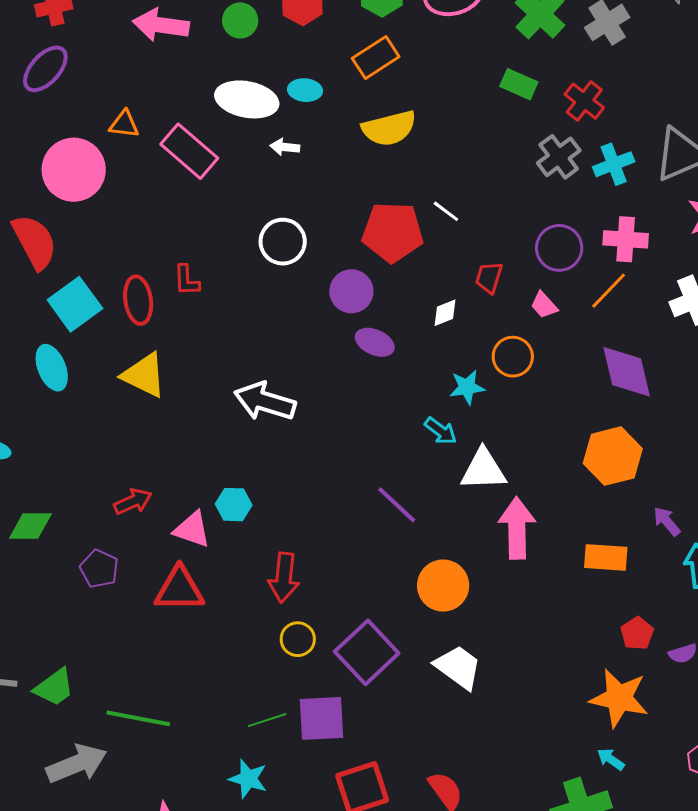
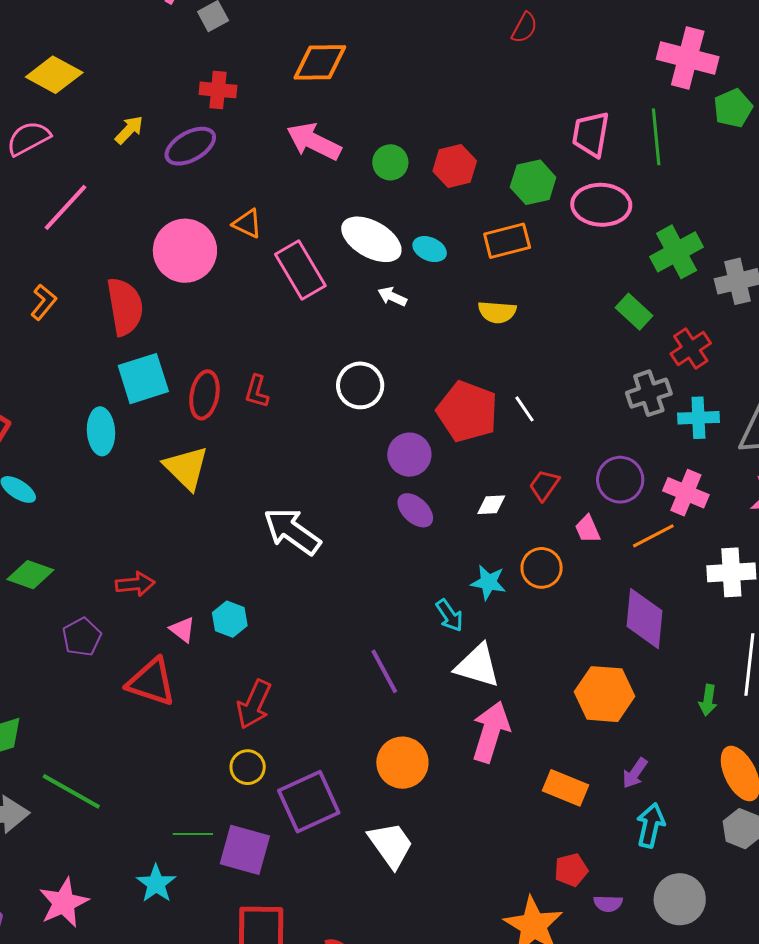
yellow semicircle: (389, 128) -> (497, 312), size x0.7
purple arrow: (667, 521) -> (635, 773), turned -124
pink triangle: (192, 529) -> (182, 629), size x0.7

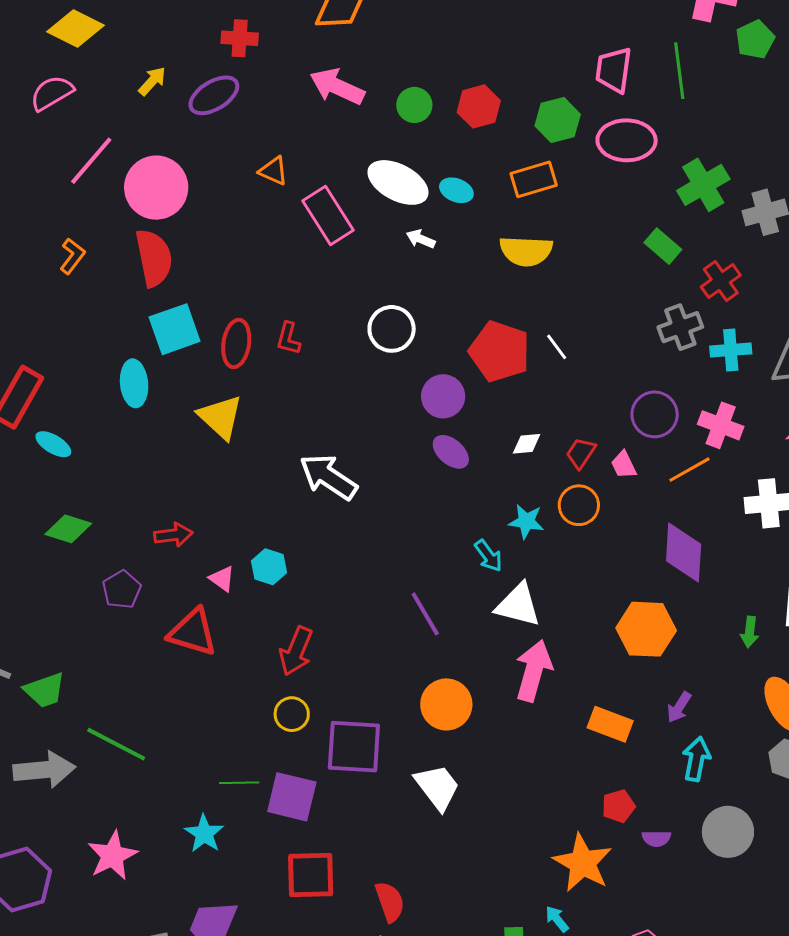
pink circle: (185, 251) -> (156, 188), moved
yellow semicircle: (497, 312) -> (526, 251), size x1.4
red trapezoid: (544, 485) -> (581, 453), moved
purple square: (309, 802) -> (354, 747), turned 30

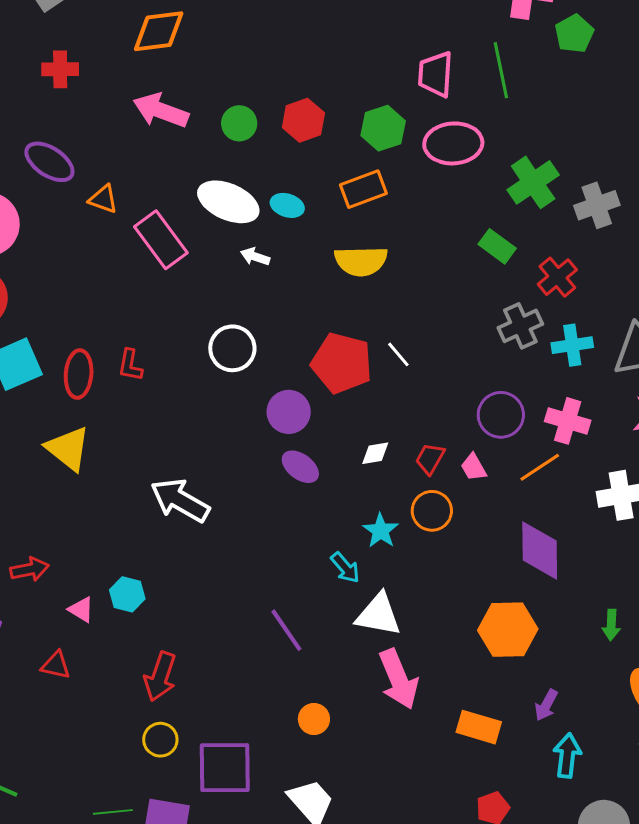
purple ellipse: (214, 95) -> (49, 162), moved, turned 69
cyan star: (526, 521) -> (381, 531), turned 30
red triangle: (193, 632) -> (56, 665), size x0.6
pink arrow: (534, 671) -> (399, 679), turned 146
orange circle: (446, 704) -> (314, 719), size x0.6

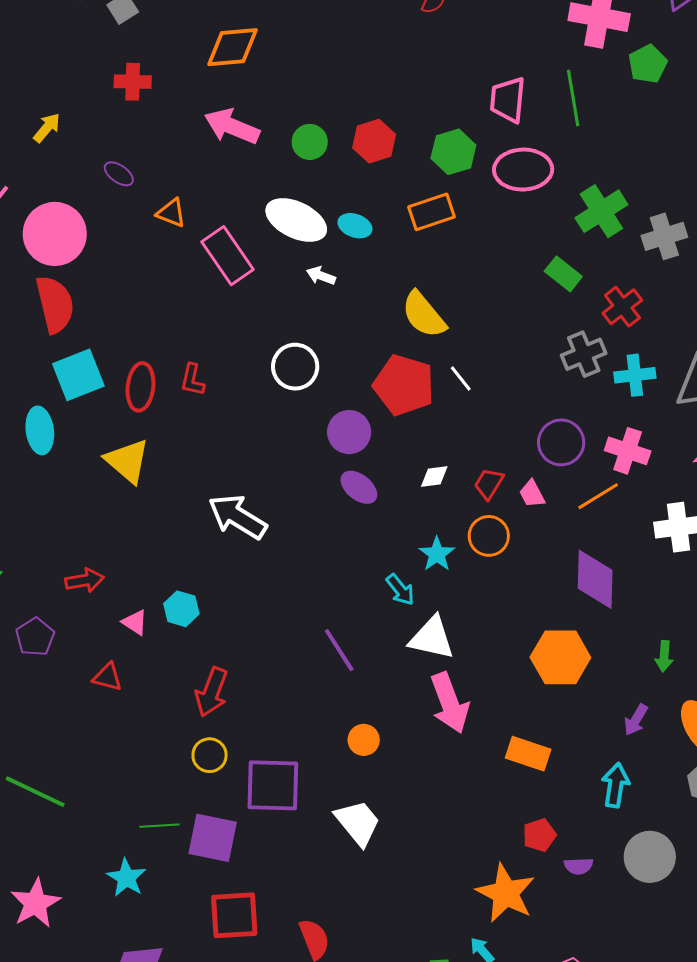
purple ellipse: (49, 162) -> (119, 174), size x0.6
yellow semicircle: (361, 261) -> (424, 315), moved, turned 50
purple arrow: (546, 705) -> (636, 720), moved

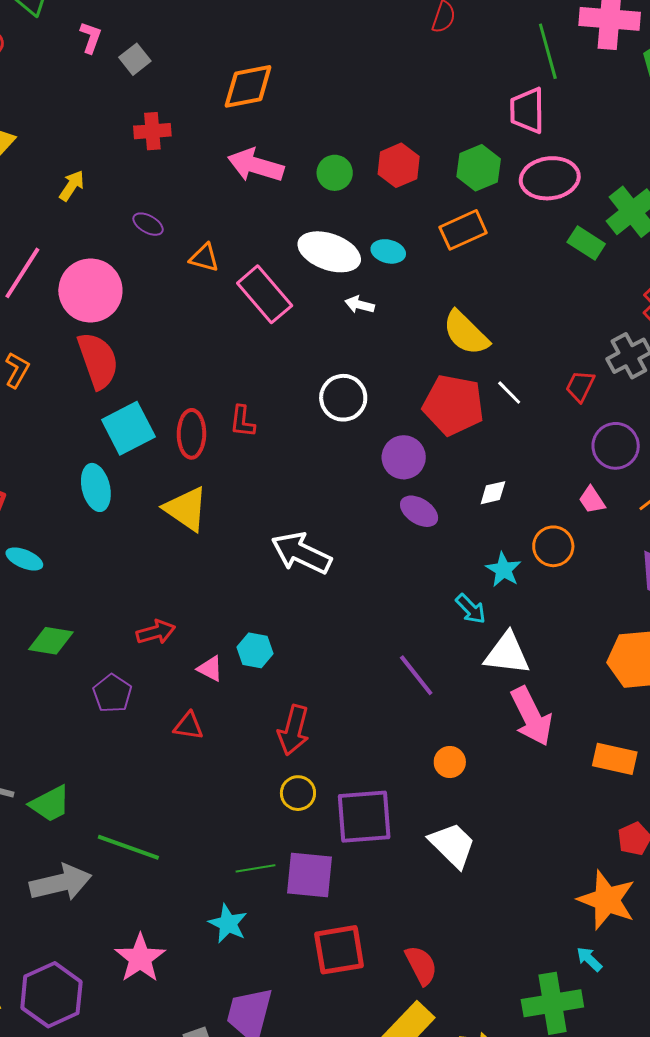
green line: (573, 98) -> (548, 51), moved
green rectangle: (563, 274) -> (586, 243), moved
red trapezoid: (489, 484) -> (580, 386), moved

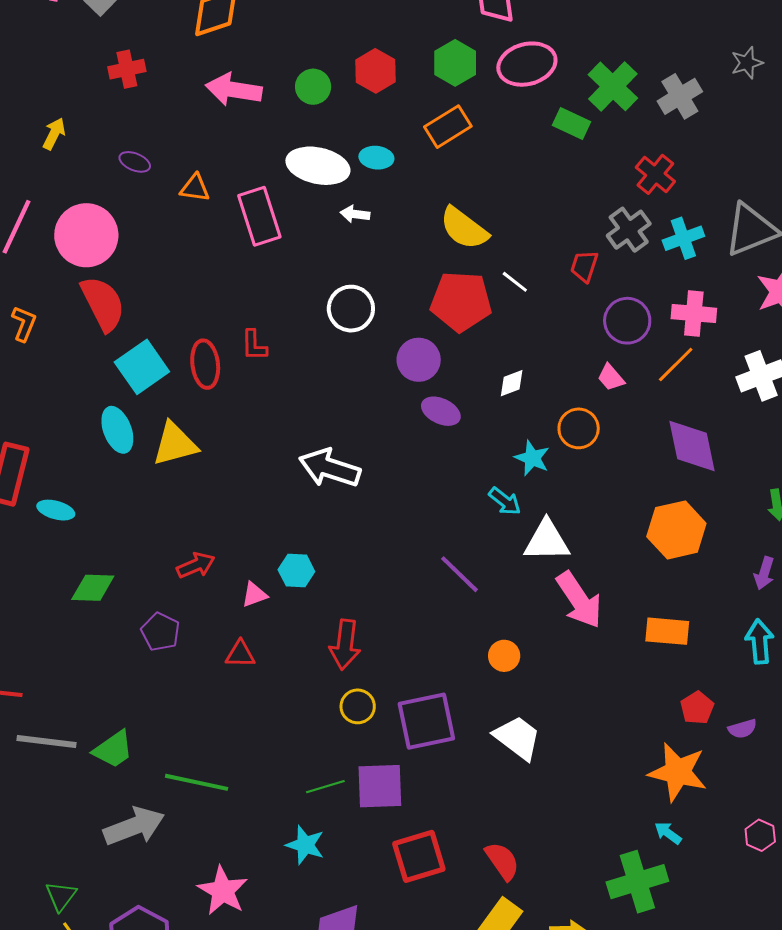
pink rectangle: (265, 294) -> (259, 216), turned 30
yellow triangle: (186, 509) -> (175, 444), moved, turned -42
pink triangle: (210, 669) -> (254, 595), turned -40

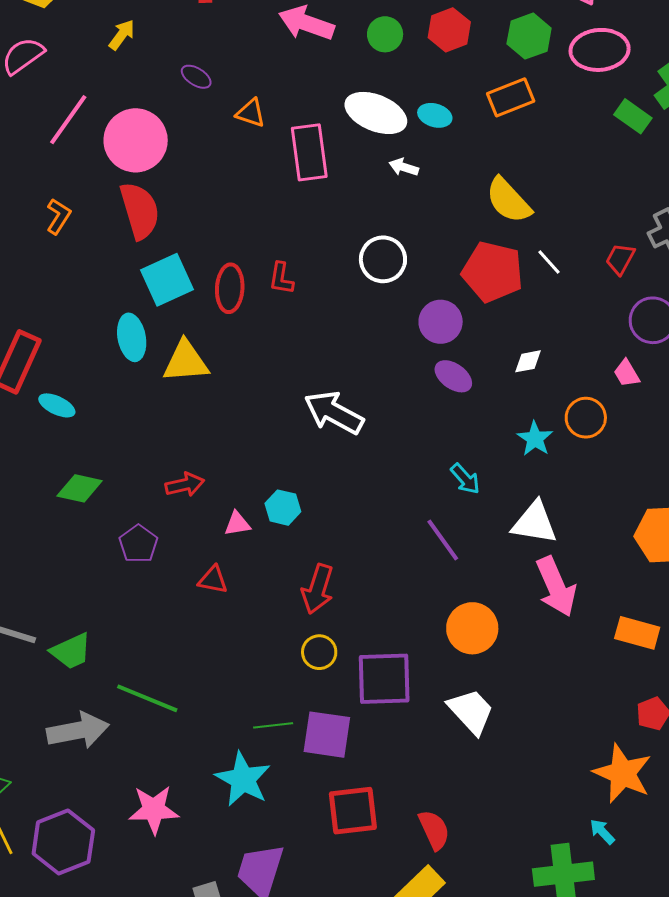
cyan arrow: (505, 501) -> (465, 479), moved
orange circle: (504, 656) -> (472, 628), size x1.6
cyan star: (305, 845) -> (243, 779), size x1.4
pink star: (223, 891) -> (154, 810), turned 30

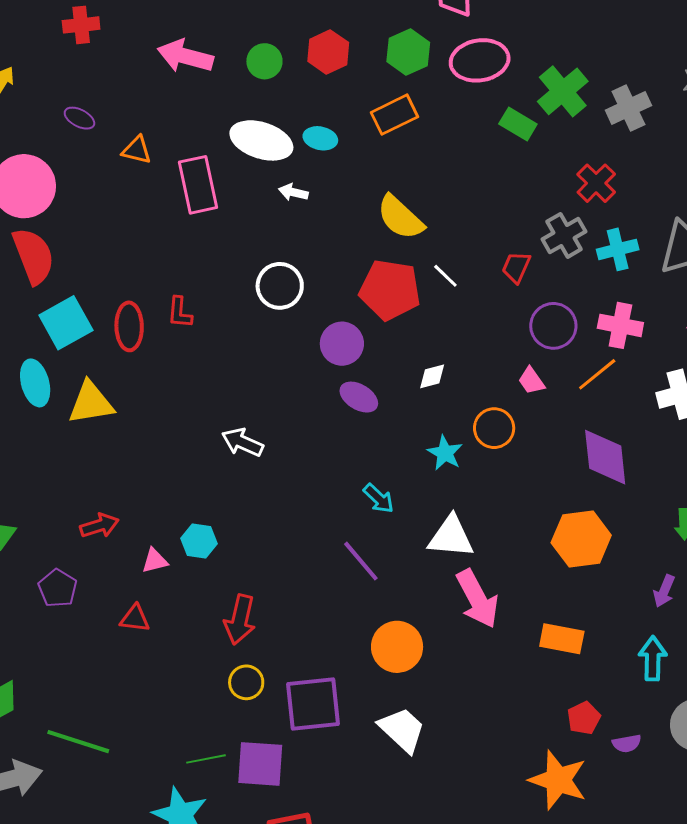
white arrow: (334, 413) -> (242, 442), size x0.7

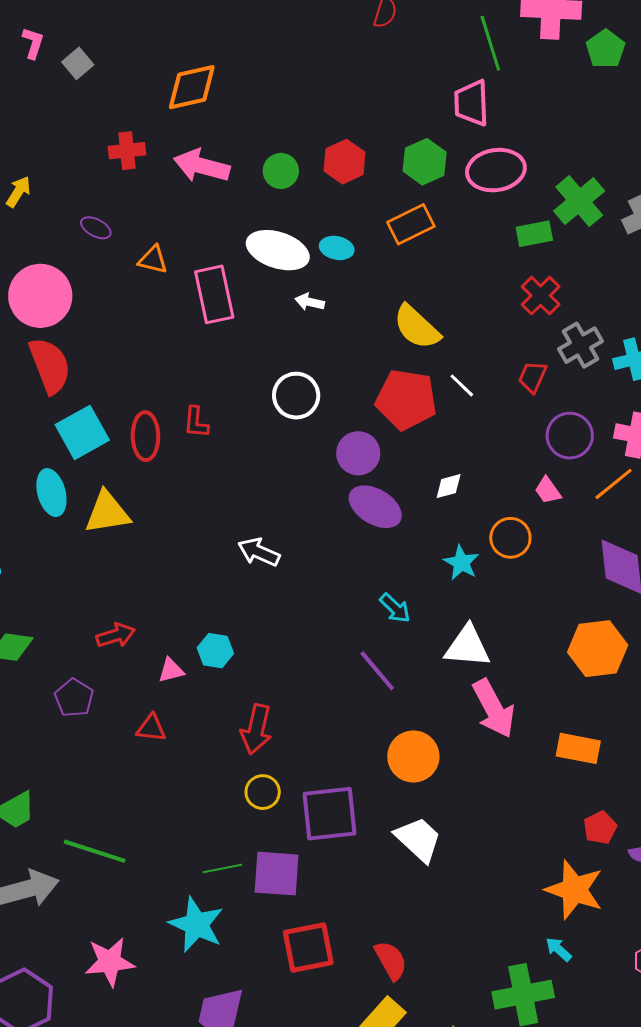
red cross: (81, 25) -> (127, 151), moved
green rectangle: (518, 124) -> (534, 234), turned -42
red cross: (596, 183) -> (541, 296), moved
purple ellipse: (359, 397) -> (375, 507), size x1.4

